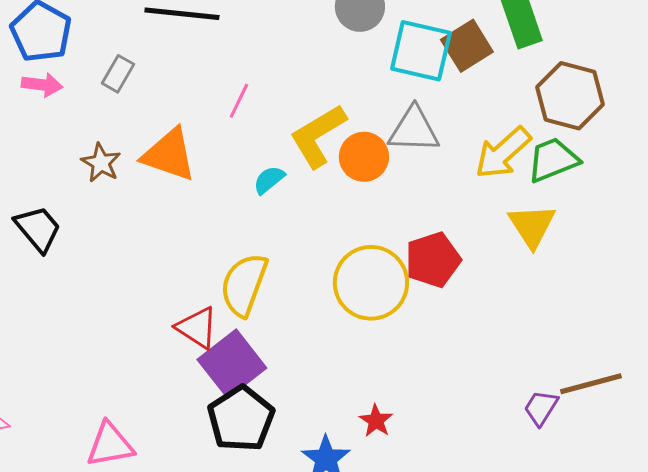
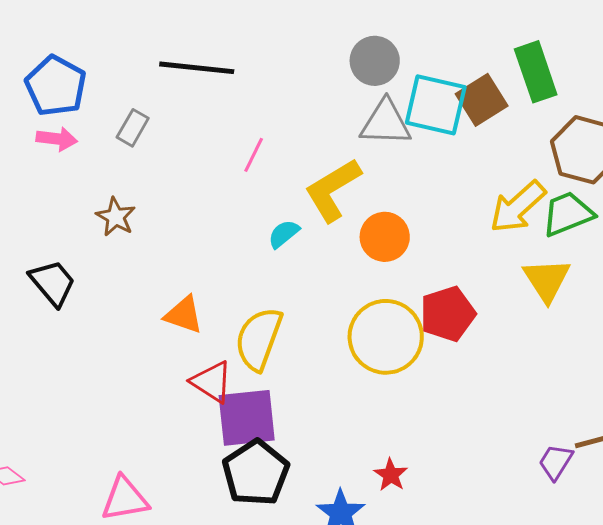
gray triangle: (414, 130) -> (386, 123), moved
orange triangle: (169, 155) -> (184, 315), moved, size x0.7
orange circle: (364, 157) -> (385, 237), moved
purple square: (232, 364) -> (247, 418), turned 32

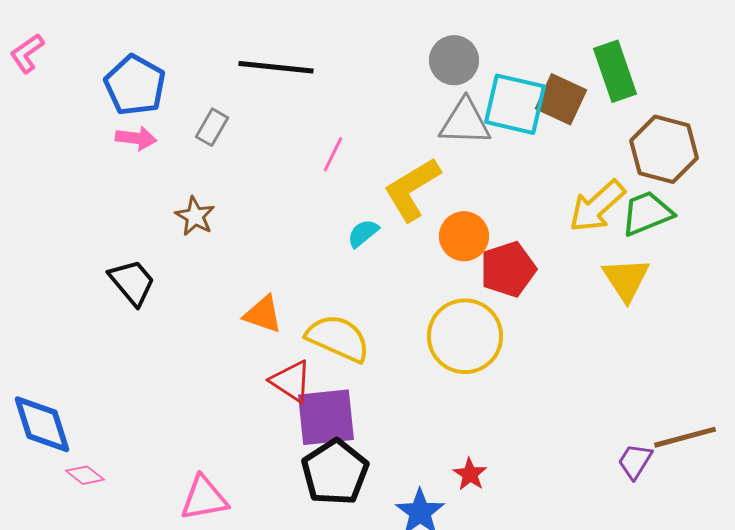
brown square: (482, 100) -> (561, 99), turned -33
red pentagon: (448, 314) -> (508, 269), moved
yellow semicircle: (259, 339) -> (338, 338), turned 94

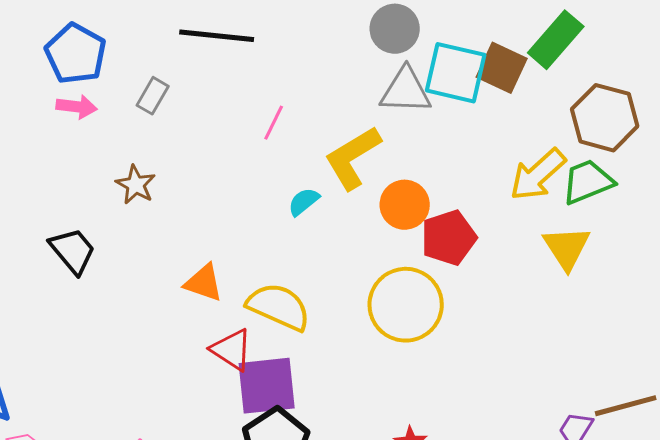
green rectangle: (615, 71) -> (556, 40), turned 60

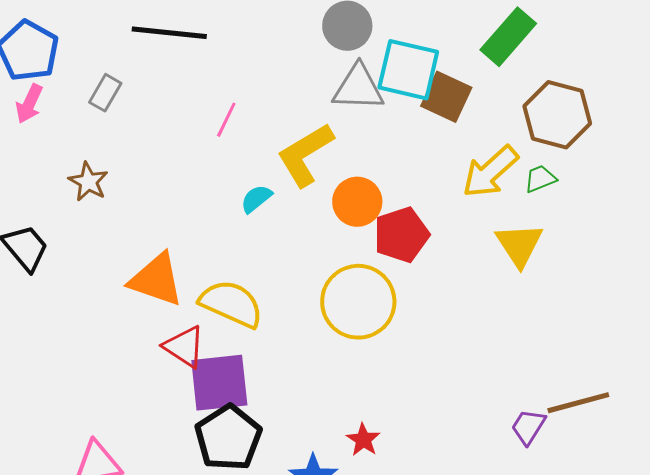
brown square: (502, 68) -> (446, 97), moved
pink arrow: (77, 107) -> (29, 104), turned 108
green trapezoid: (588, 182) -> (540, 179), size x0.6
orange triangle: (204, 283) -> (156, 280), size x1.4

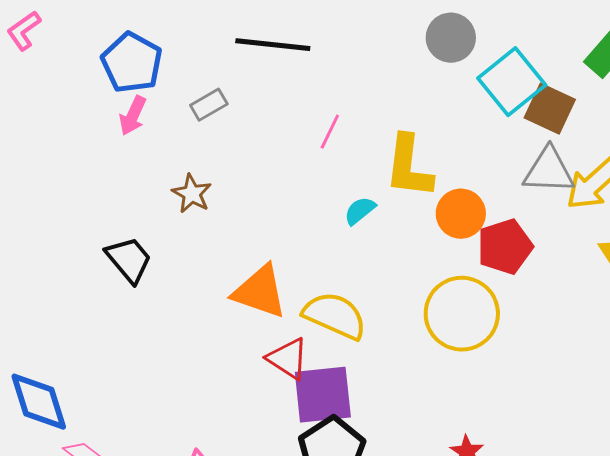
cyan square: (408, 70) -> (512, 82), turned 38
gray triangle: (358, 88) -> (549, 171), moved
gray rectangle: (105, 93) -> (209, 105), turned 30
yellow L-shape: (305, 155) -> (409, 167), turned -52

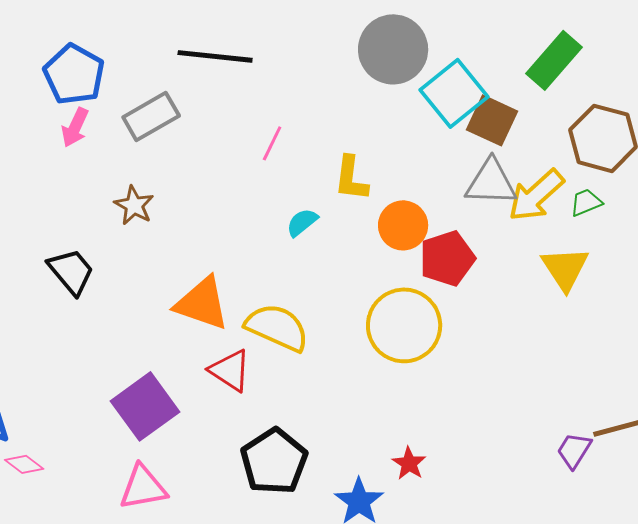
gray circle: (451, 38) -> (393, 49), size x1.4
gray rectangle: (209, 105) -> (151, 116), size x1.5
yellow L-shape: (409, 167) -> (351, 178), size x0.7
purple square: (323, 395) -> (145, 406), moved, turned -30

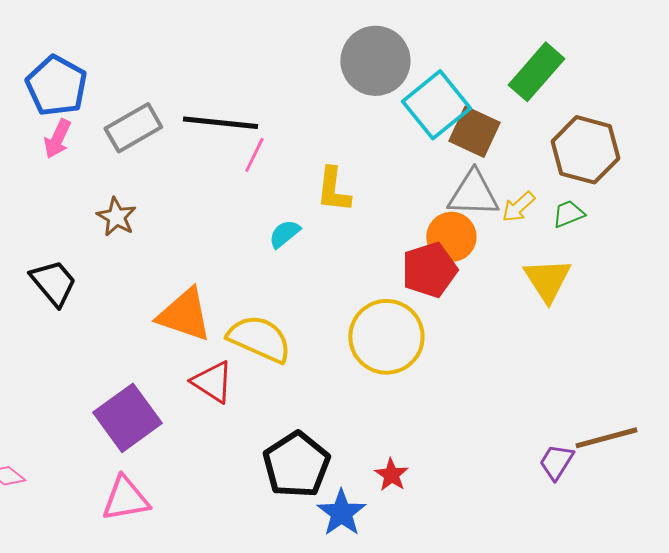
black line: (215, 56) -> (220, 123), moved
yellow arrow: (536, 195) -> (518, 207), size x0.6
orange circle: (403, 225) -> (451, 237), moved
black pentagon: (274, 461) -> (296, 465), moved

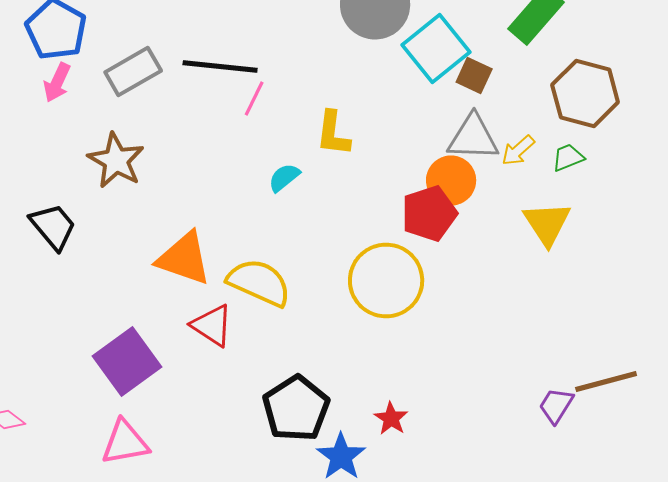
brown square: (474, 132) -> (474, 76), size x0.7
brown star: (116, 217) -> (116, 160), size x1.4

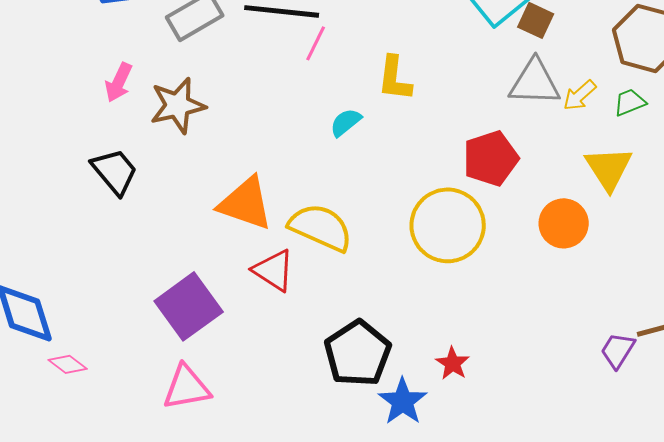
pink arrow: (57, 82) -> (119, 82), moved
brown star: (116, 160) -> (178, 105), turned 30
orange circle: (451, 180) -> (564, 223), moved

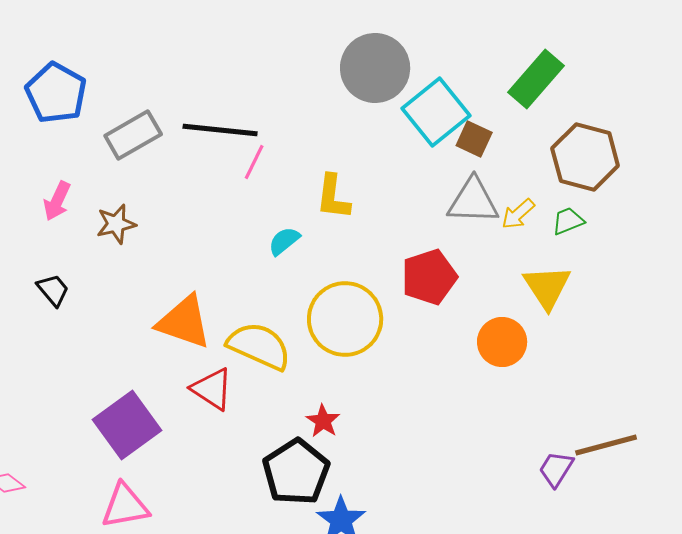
brown star: (178, 105) -> (116, 224), size x0.7
black trapezoid: (115, 171) -> (53, 290), size x0.7
yellow circle: (448, 225) -> (345, 319), moved
red star: (453, 363) -> (323, 421), moved

